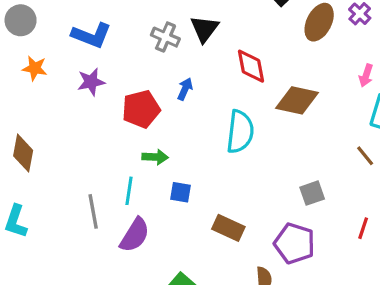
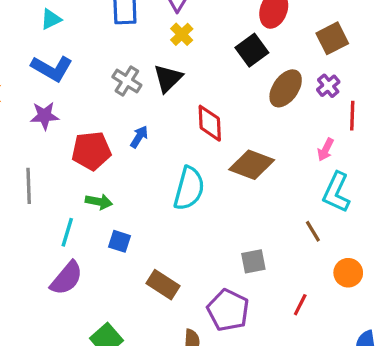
gray line: (93, 211) -> (29, 186), moved

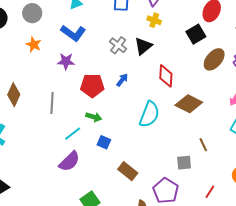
yellow cross: (182, 34) -> (154, 20), turned -32
brown line: (313, 231) -> (203, 145), moved
cyan line: (67, 232) -> (73, 134), turned 30

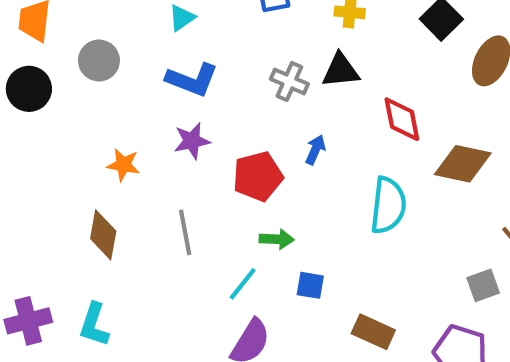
orange star: (34, 45) -> (123, 165), moved
black triangle: (143, 46) -> (341, 70), turned 48

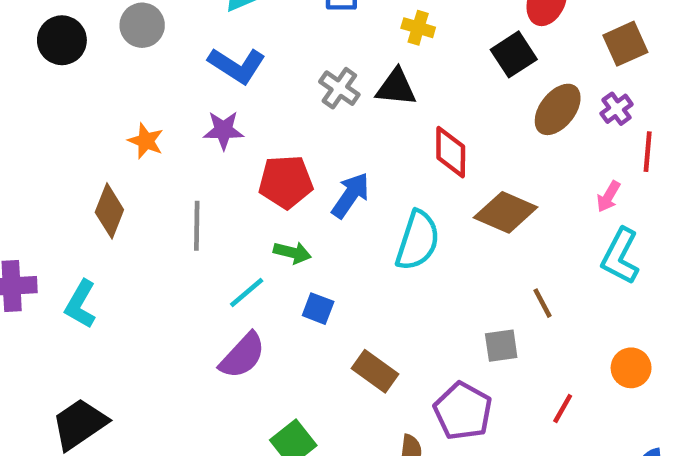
blue arrow: (315, 150) -> (350, 195), moved, size x1.5

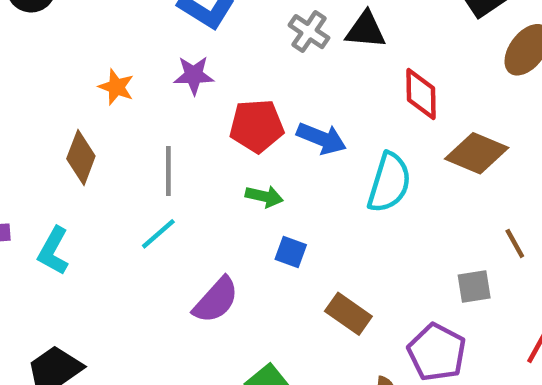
blue arrow: (350, 195) -> (321, 138), turned 78
cyan line: (247, 293) -> (158, 234), moved

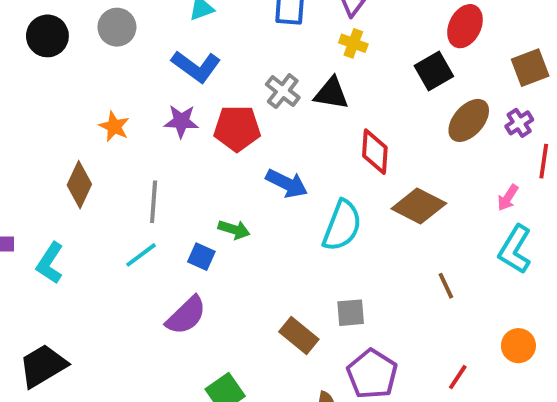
red pentagon: (257, 126) -> (237, 128), moved
blue square: (291, 252) -> (201, 257), moved
gray square: (474, 287) -> (351, 313), moved

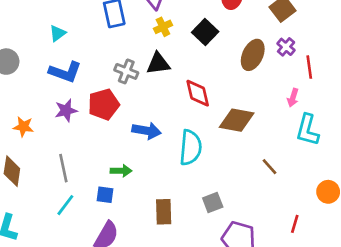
yellow cross: (353, 43) -> (163, 27), turned -30
black square: (434, 71) -> (205, 32), moved
brown rectangle: (299, 335) -> (164, 212), moved, turned 65

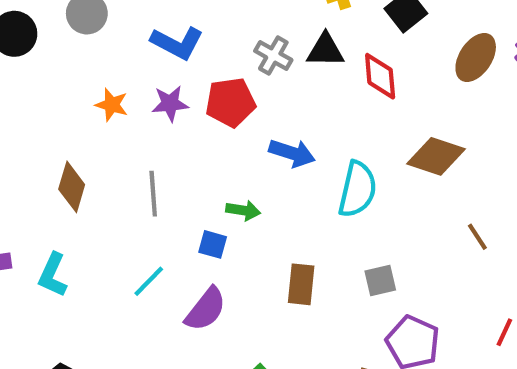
red diamond: (198, 93) -> (380, 76), moved
orange star: (23, 127) -> (112, 105), moved
cyan line: (65, 205) -> (149, 281), moved

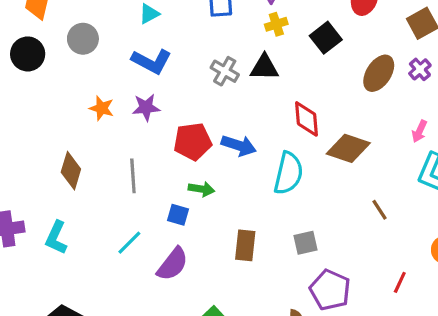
red diamond: (380, 76) -> (307, 119), moved
red pentagon: (231, 102) -> (193, 142), moved

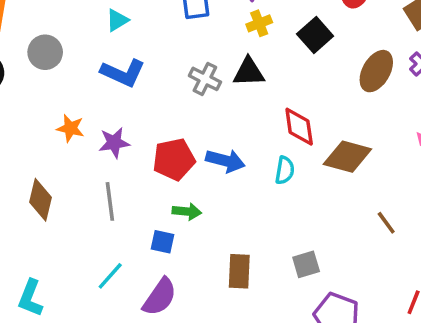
purple star: (146, 107) -> (114, 143), moved
cyan semicircle: (288, 173) -> (285, 170), moved, size x0.6
cyan L-shape: (56, 238) -> (30, 298), moved

